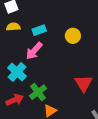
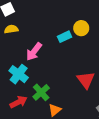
cyan rectangle: (39, 30) -> (64, 37), moved
yellow circle: (73, 36) -> (81, 28), moved

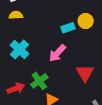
pink arrow: (34, 52) -> (57, 53), moved
cyan cross: (19, 74) -> (19, 49), moved

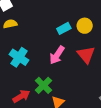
yellow circle: (86, 21) -> (85, 26), moved
red triangle: (85, 73) -> (86, 55), moved

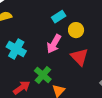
yellow circle: (85, 26) -> (76, 30), moved
red triangle: (86, 55) -> (79, 57), moved

